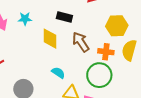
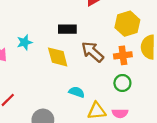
green circle: (99, 75) -> (122, 83), size x0.6

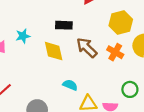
orange cross: (123, 55) -> (115, 52), turned 35
green circle: (122, 83) -> (130, 89), moved

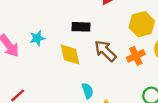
orange cross: (115, 52) -> (136, 56), turned 35
cyan semicircle: (70, 85) -> (87, 91), turned 48

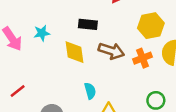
brown arrow: (105, 51) -> (111, 51), turned 150

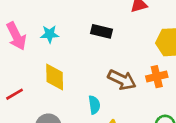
brown arrow: (111, 51) -> (122, 80), moved
yellow diamond: (75, 52) -> (55, 77), moved

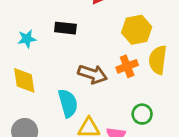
cyan star: (50, 34) -> (27, 39), moved
cyan semicircle: (94, 105) -> (68, 103), size x1.5

